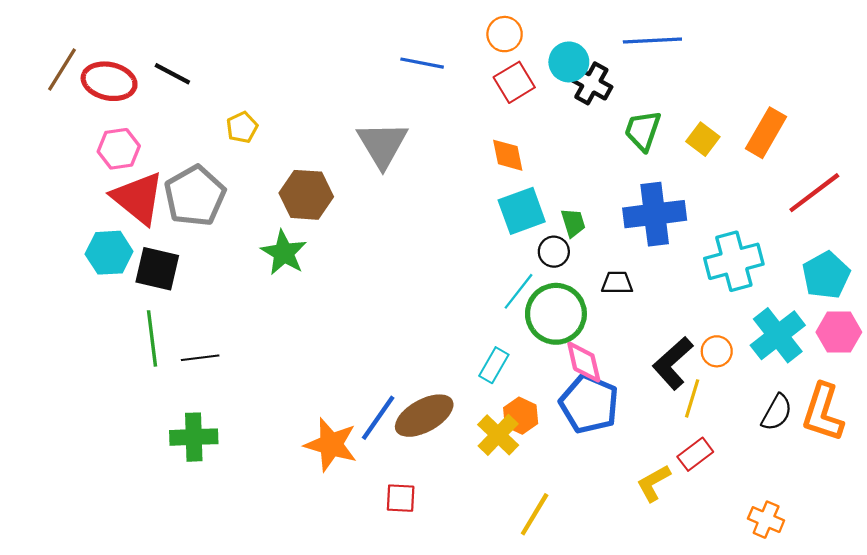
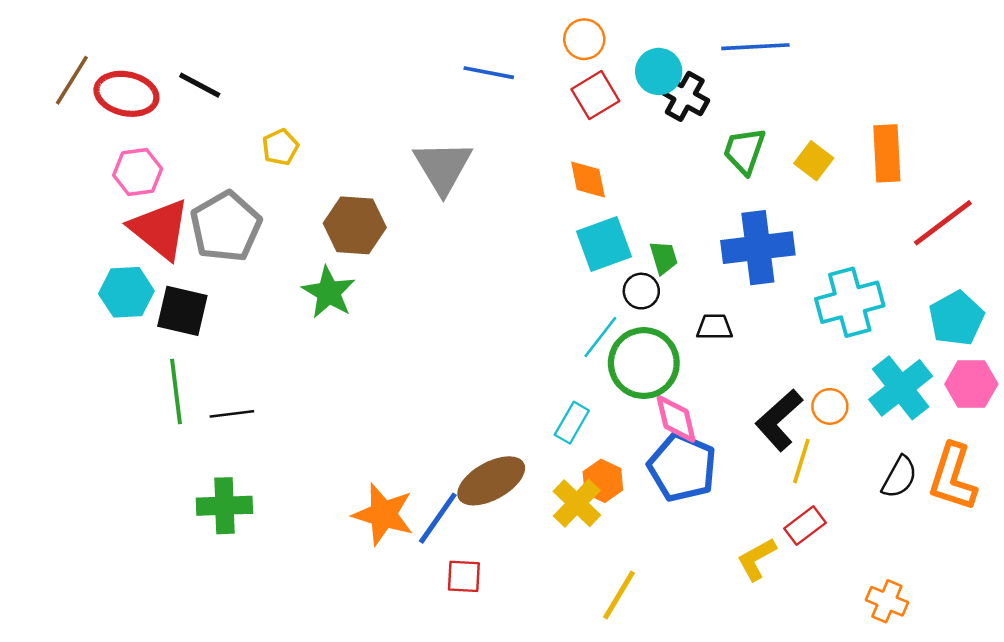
orange rectangle: (766, 133) -> (887, 153), turned -33
blue line: (378, 418) -> (438, 518), moved

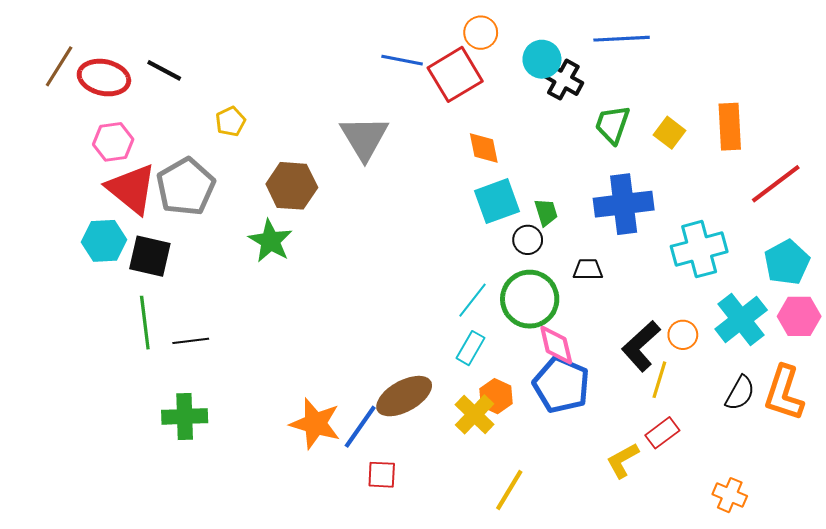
red square: (595, 95) -> (455, 74), moved, size x1.4
cyan line: (600, 337) -> (473, 300), moved

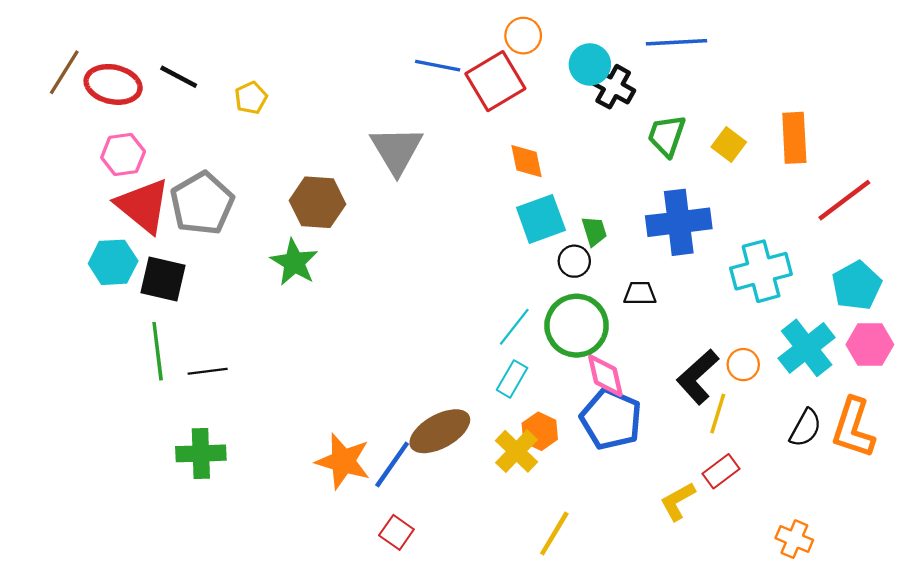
yellow pentagon: (231, 121) -> (251, 98), moved
red square: (382, 475) -> (396, 532), moved, turned 32

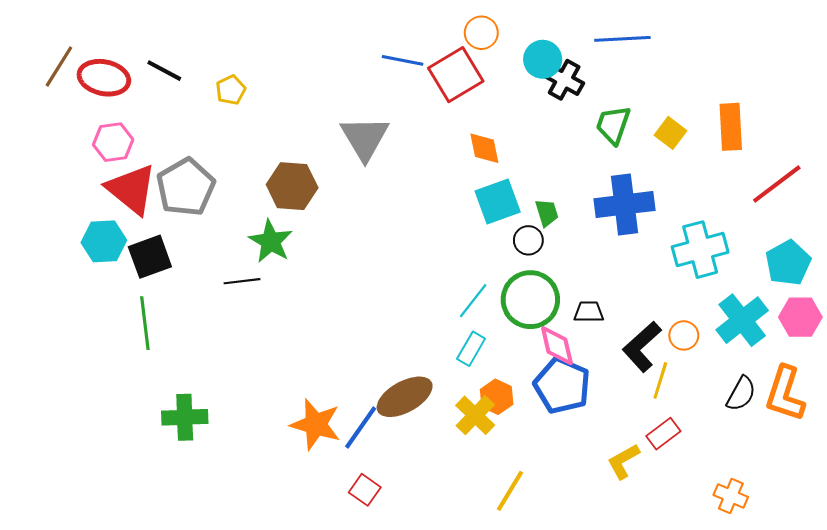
black square: (163, 279) -> (150, 257), turned -33
black trapezoid: (640, 293) -> (589, 312), moved
black line: (208, 371) -> (242, 281), moved

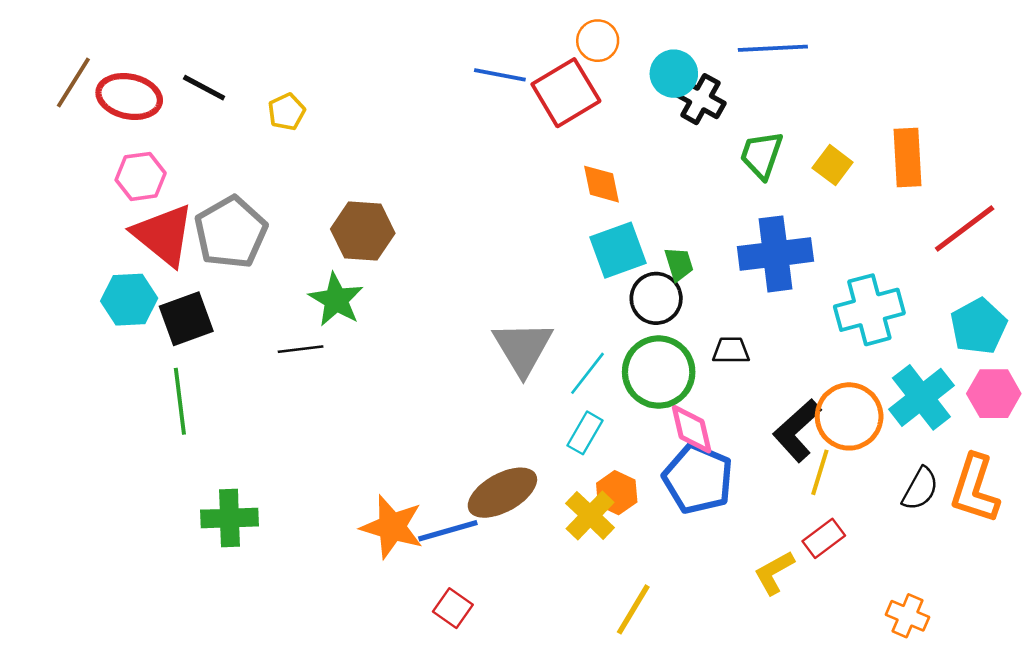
gray triangle: (365, 138) -> (523, 348), moved
black circle: (528, 240) -> (656, 298), size x1.4
black trapezoid: (589, 312) -> (731, 350), moved
orange circle: (684, 335) -> (849, 416), size x1.8
blue line: (361, 427) -> (448, 531), turned 39

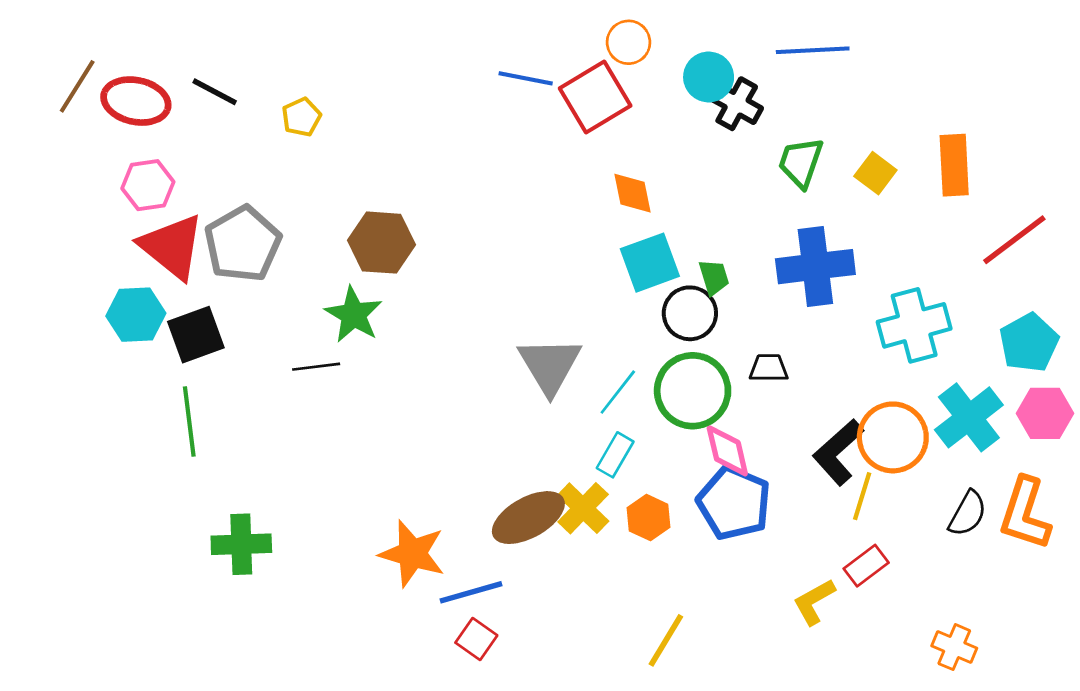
yellow cross: (590, 515) -> (583, 508), moved
blue line: (448, 531) -> (471, 592), moved

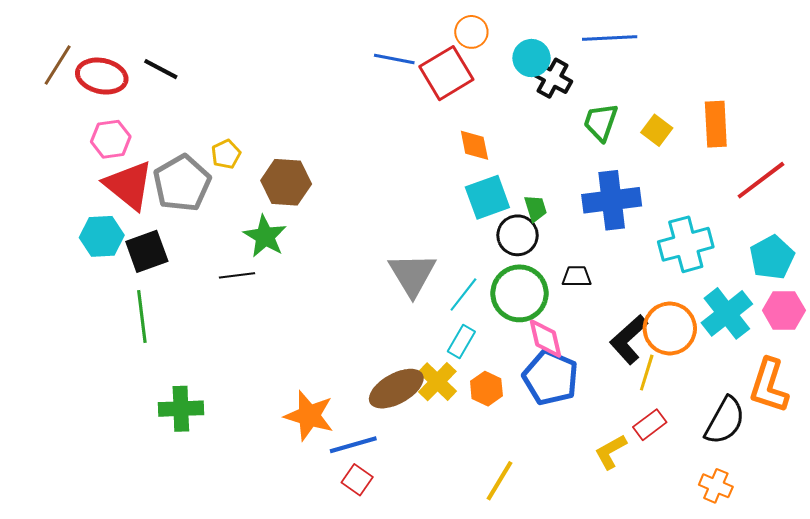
yellow pentagon: (301, 117) -> (226, 154), moved
black semicircle: (968, 514) -> (725, 421), moved, size x1.4

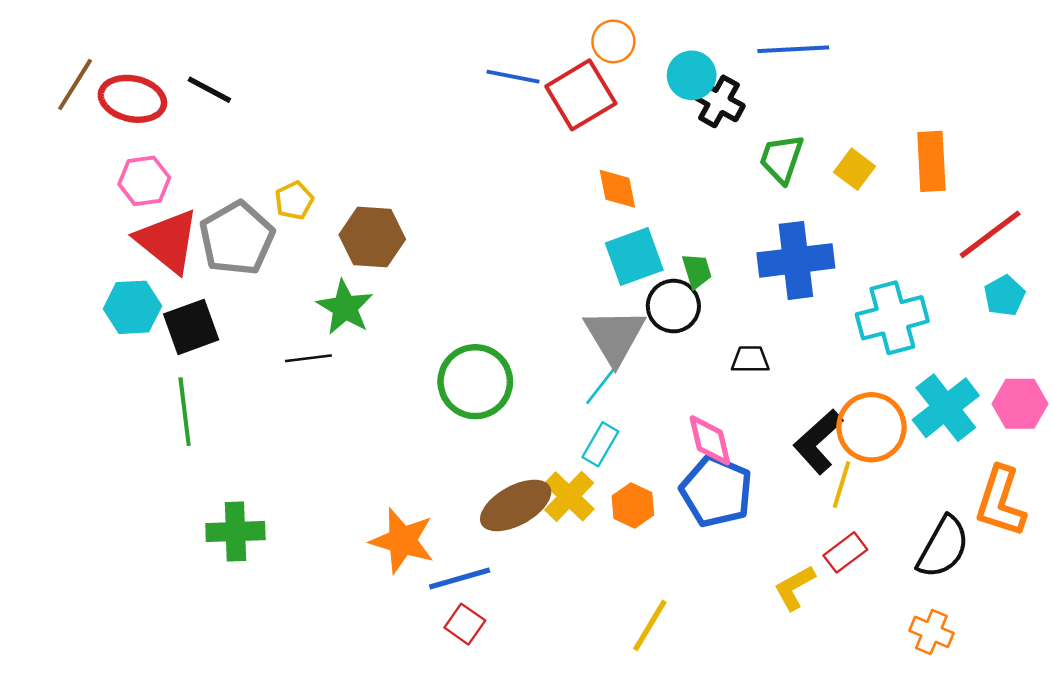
cyan pentagon: (772, 257) -> (1004, 296), moved, size x0.7
gray triangle: (412, 274) -> (615, 336), moved
green circle: (519, 293) -> (475, 382), moved

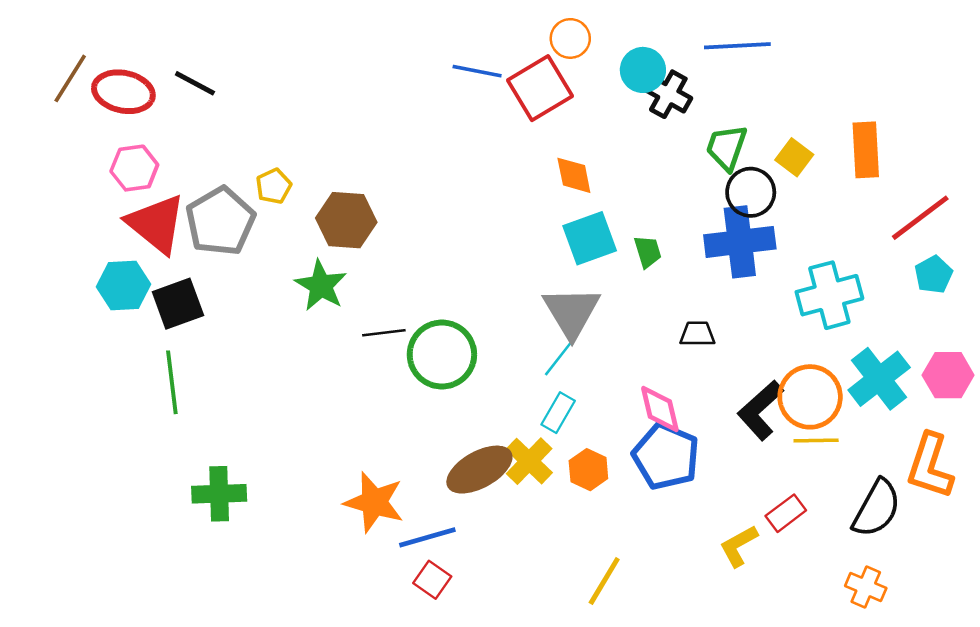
black circle: (673, 306) -> (751, 192), moved
black line: (308, 358) -> (384, 333), moved
yellow line: (841, 485) -> (816, 440), moved, turned 72

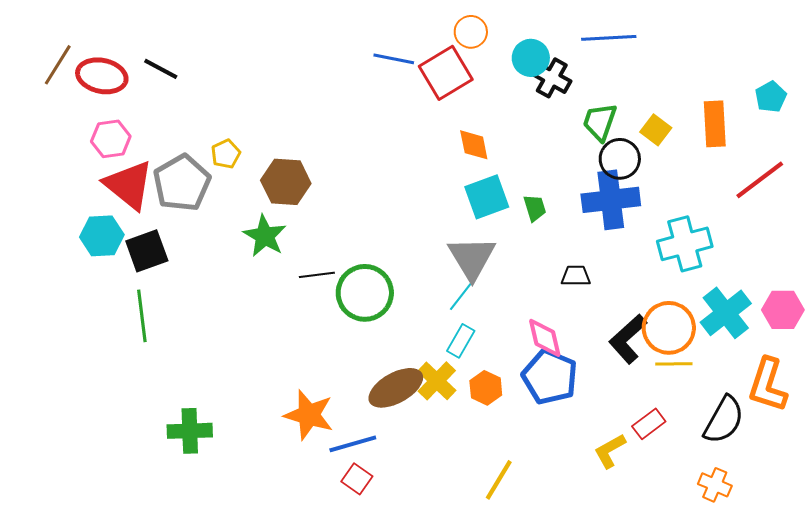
cyan pentagon: (934, 275) -> (771, 97), moved
green cross: (219, 494) -> (190, 431), moved

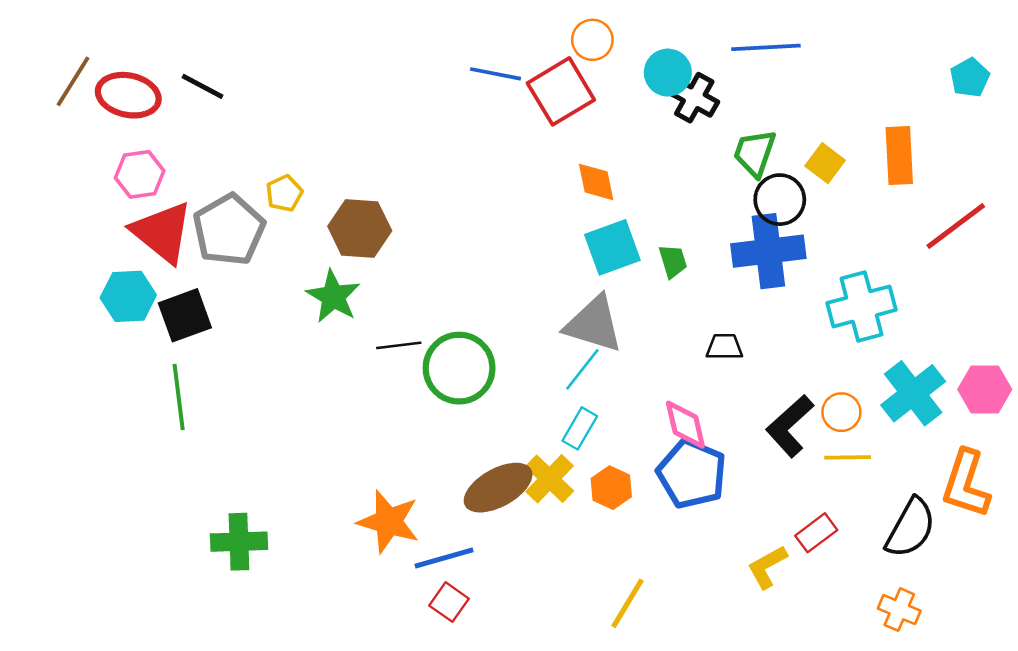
cyan pentagon: (771, 97) -> (970, 78), moved
gray triangle: (472, 258) -> (594, 324), turned -42
orange circle: (669, 328) -> (841, 412), size x0.6

